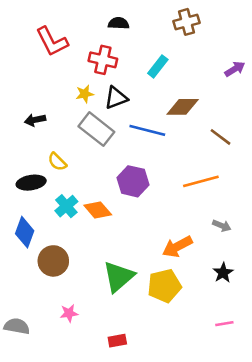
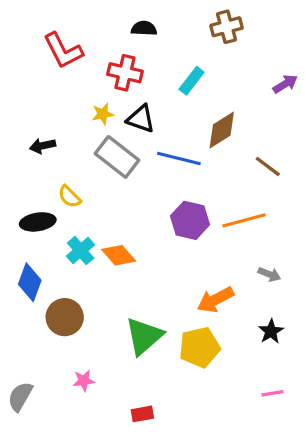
black triangle: (116, 98) -> (141, 119), turned 40
brown diamond: (183, 107) -> (222, 130), turned -32
purple hexagon: (133, 181) -> (190, 220), moved
gray semicircle: (17, 326) -> (20, 396), turned -70

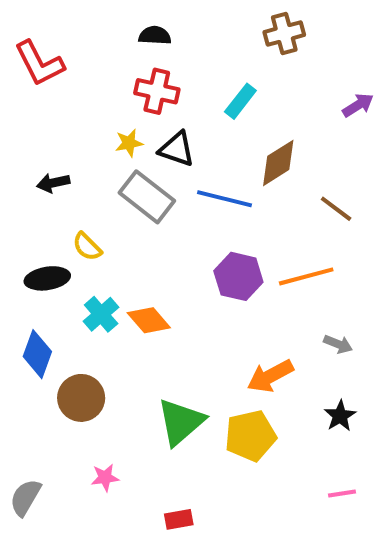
black semicircle: (144, 28) -> (155, 35), moved
red L-shape: (63, 51) -> (39, 63), moved

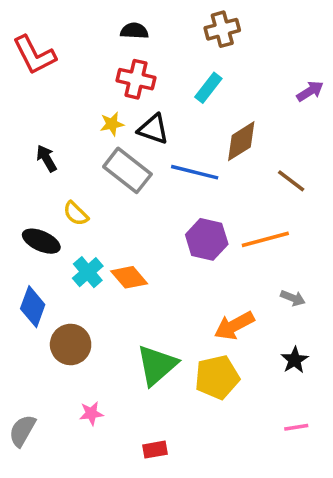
brown cross: (284, 33) -> (222, 29), moved
black arrow: (53, 183) -> (46, 158), turned 72
black ellipse: (47, 278) -> (41, 241), turned 33

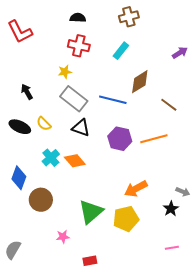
black triangle: (153, 129) -> (81, 128), moved
black ellipse: (41, 241) -> (20, 127), moved
gray arrow: (293, 298) -> (183, 192), moved
pink star: (91, 413) -> (63, 237), moved

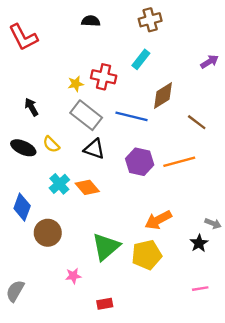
red cross: (79, 46) -> (104, 77), moved

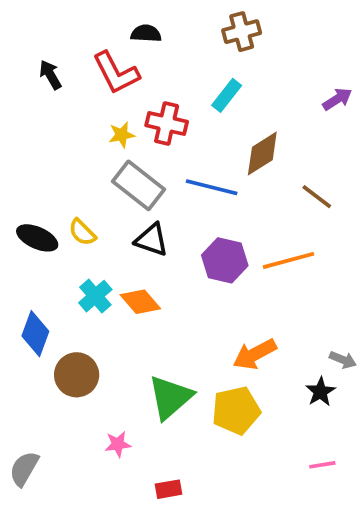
red L-shape: (23, 37) -> (116, 73), moved
black arrow: (31, 107) -> (50, 75), moved

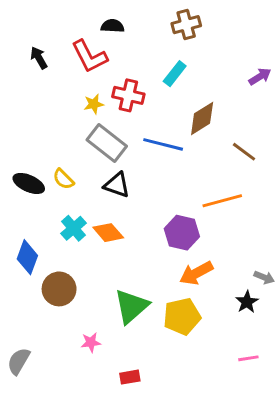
purple hexagon: (225, 260) -> (182, 233), moved

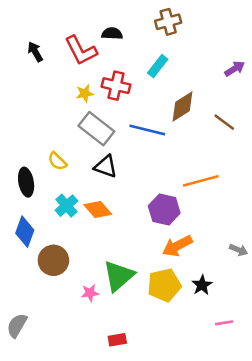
black semicircle: (113, 26) -> (112, 34), moved
brown line: (244, 152) -> (224, 122), moved
black ellipse: (29, 183) -> (26, 182), moved, turned 56
black star: (247, 302) -> (202, 285), moved
pink star: (91, 342) -> (90, 293), moved

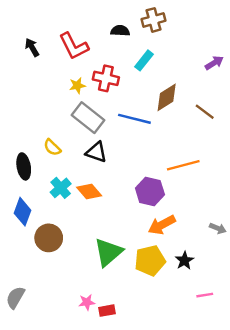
black semicircle: (112, 34) -> (120, 31), moved
pink star: (90, 293) -> (87, 302), moved

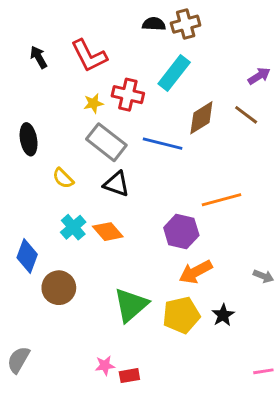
black semicircle: (120, 31) -> (154, 24), moved
cyan rectangle: (144, 60) -> (174, 73), size x1.4
brown line: (205, 112) -> (246, 115), moved
black ellipse: (24, 166) -> (29, 139), moved
pink line: (205, 295) -> (263, 371), moved

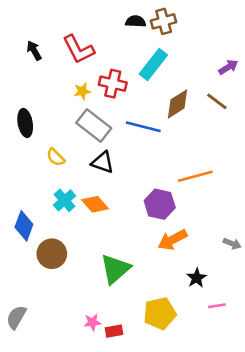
yellow pentagon: (181, 315) -> (160, 313), moved
pink line: (263, 371) -> (217, 306), moved

